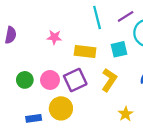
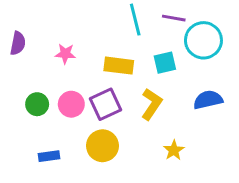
purple line: (126, 16) -> (174, 18), turned 42
pink star: (54, 37) -> (65, 54), moved
yellow circle: (61, 108) -> (102, 146), moved

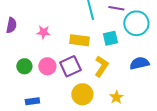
yellow circle: (102, 146) -> (82, 94), moved

